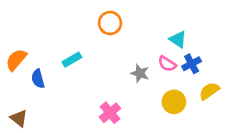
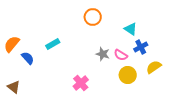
orange circle: (110, 23) -> (93, 17), moved
pink semicircle: (167, 64) -> (121, 55), moved
blue semicircle: (38, 79) -> (28, 58), turned 152

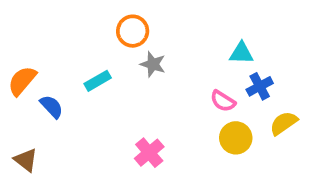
orange circle: (93, 17) -> (133, 31), moved
cyan triangle: (131, 29) -> (241, 53), turned -32
gray star: (103, 54) -> (153, 64), moved

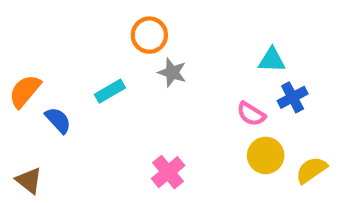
yellow semicircle: (284, 123) -> (311, 170), moved

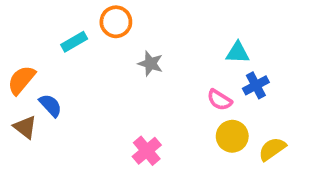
orange circle: (149, 35) -> (116, 22), moved
cyan rectangle: (110, 91) -> (74, 42), moved
brown triangle: (29, 180) -> (25, 127), moved

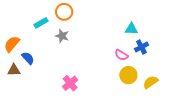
gray star: (150, 64) -> (62, 36), moved
brown triangle: (25, 127) -> (14, 70), turned -40
pink cross: (147, 151) -> (70, 83), moved

